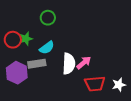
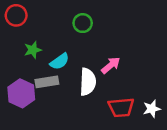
green circle: (48, 18) -> (83, 23), moved
red circle: (13, 40) -> (16, 15), moved
pink arrow: (84, 63) -> (111, 65), moved

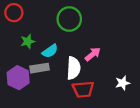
green circle: (83, 23) -> (69, 19), size x1.5
red trapezoid: (121, 107) -> (83, 89), moved
white star: (152, 109) -> (123, 83), moved

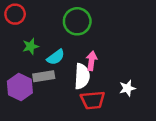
pink arrow: (93, 54) -> (92, 61), moved, turned -42
white star: (123, 83) -> (127, 88), moved

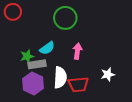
green star: (31, 46) -> (27, 56), moved
white semicircle: (82, 76) -> (60, 77), moved
purple hexagon: (20, 87) -> (33, 83), moved

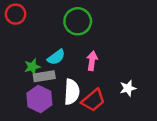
red trapezoid: (78, 84) -> (93, 100), turned -35

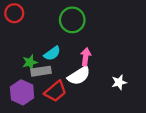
white semicircle: (72, 92) -> (79, 76), moved, turned 55
purple hexagon: (39, 99) -> (22, 92), moved
red trapezoid: (93, 100) -> (56, 91), moved

